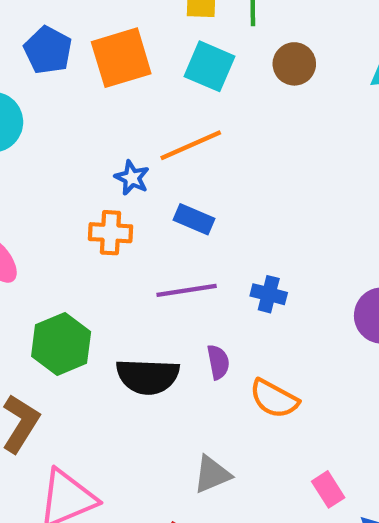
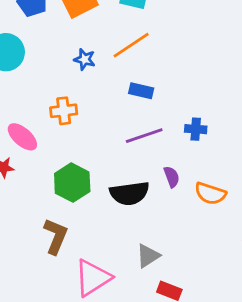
blue star: (132, 178) -> (85, 59), moved
orange cross: (110, 233) -> (64, 111), moved
gray triangle: (212, 474) -> (148, 256), moved

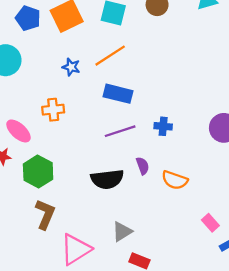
blue rectangle: (141, 91) -> (118, 94), size x1.4
green hexagon: (72, 183) -> (38, 172), moved

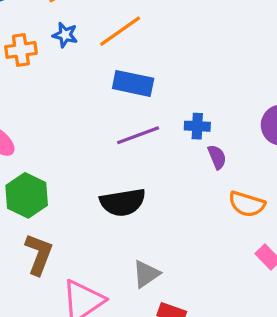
blue star: (71, 67) -> (65, 35), moved
orange cross: (53, 110) -> (21, 50), moved
purple semicircle: (143, 166) -> (217, 157), moved
orange semicircle: (175, 180) -> (247, 204), moved

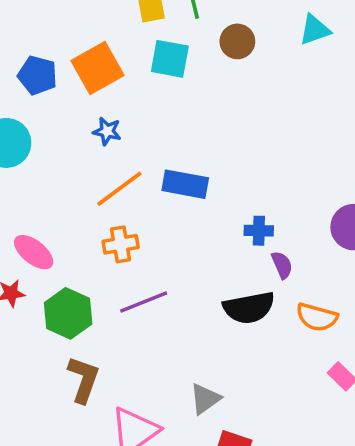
orange line: (120, 31) -> (119, 189), moved
orange cross: (21, 50) -> (121, 244), moved
purple line: (138, 135) -> (144, 302), moved
black semicircle: (123, 202) -> (249, 308), moved

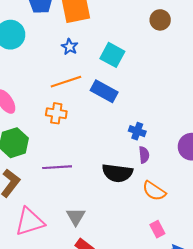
cyan square: (170, 59) -> (112, 55), moved
purple line: (144, 302) -> (57, 167), moved
gray triangle: (205, 399) -> (76, 217), turned -42

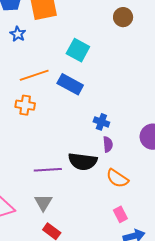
blue star: (70, 47) -> (18, 34), moved
purple line: (57, 167) -> (48, 170), moved

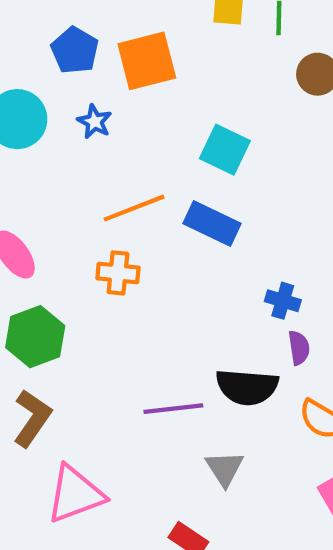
gray triangle: (43, 202) -> (225, 468), moved

